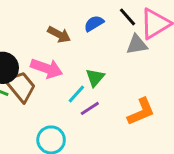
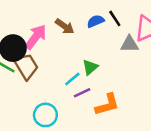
black line: (127, 17) -> (115, 18), moved
pink arrow: (47, 68) -> (36, 37), moved, turned -80
orange L-shape: (141, 112) -> (107, 105), moved

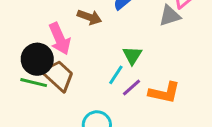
pink arrow: (36, 37) -> (60, 39), turned 136
orange L-shape: (107, 105) -> (164, 93), turned 44

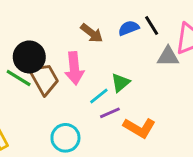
pink arrow: (60, 39) -> (74, 68), moved

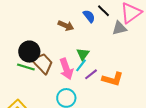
blue semicircle: (129, 28) -> (89, 16), turned 88
pink arrow: (74, 68) -> (66, 69), moved
green triangle: (120, 83) -> (83, 54), moved

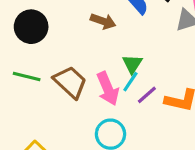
black circle: (29, 52) -> (31, 27), moved
green line: (26, 67) -> (27, 77), moved

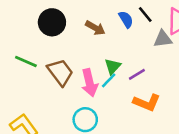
black circle: (31, 27) -> (52, 22), moved
purple line: (147, 95) -> (137, 74), moved

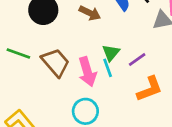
cyan line: (109, 80) -> (108, 68), turned -60
orange L-shape: (147, 103) -> (150, 89), turned -40

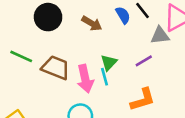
purple line: (137, 60) -> (144, 61), moved
brown trapezoid: (56, 62) -> (56, 68), turned -32

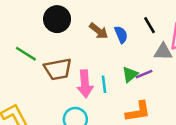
blue semicircle: (123, 15) -> (121, 35), moved
green triangle: (109, 63) -> (130, 74), moved
brown trapezoid: (56, 68) -> (58, 69), turned 140

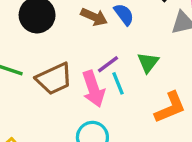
purple line: (144, 74) -> (108, 64), moved

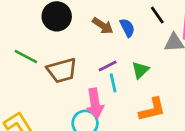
pink arrow: (93, 89) -> (95, 103), moved

